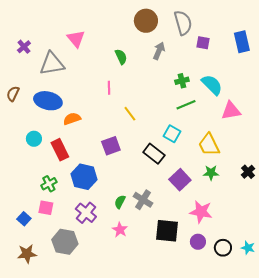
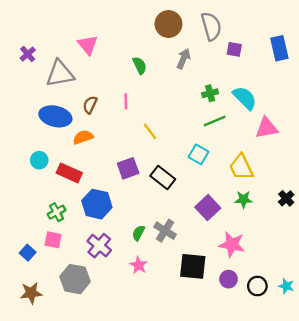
brown semicircle: (13, 94) -> (90, 105), moved
red rectangle: (60, 150) -> (69, 173), turned -40
black rectangle: (154, 154) -> (163, 178), moved

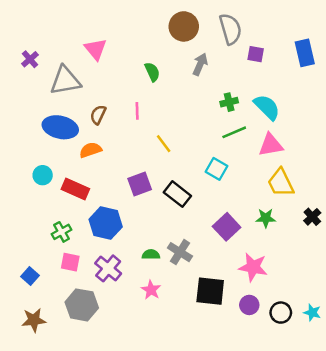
pink triangle: (267, 128) -> (271, 145), moved
yellow trapezoid: (241, 167) -> (281, 183), moved
green semicircle: (138, 233) -> (151, 255), turned 63
pink square: (53, 240) -> (70, 262), moved

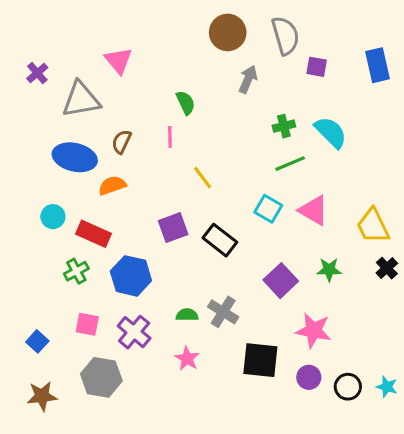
green semicircle: (152, 72) -> (186, 103), moved
pink triangle: (271, 145) -> (314, 210), moved, turned 40
yellow trapezoid: (281, 183) -> (373, 226), moved
green cross: (62, 232) -> (76, 271), moved

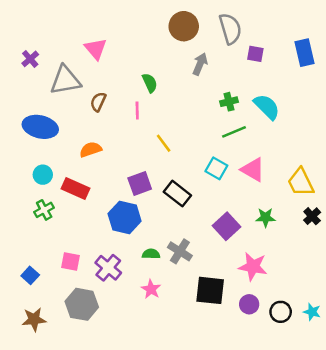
brown semicircle: (122, 142) -> (98, 102), moved
blue ellipse: (75, 157) -> (40, 127), moved
green cross: (76, 271) -> (44, 210), moved
blue hexagon: (131, 276) -> (125, 217), moved

